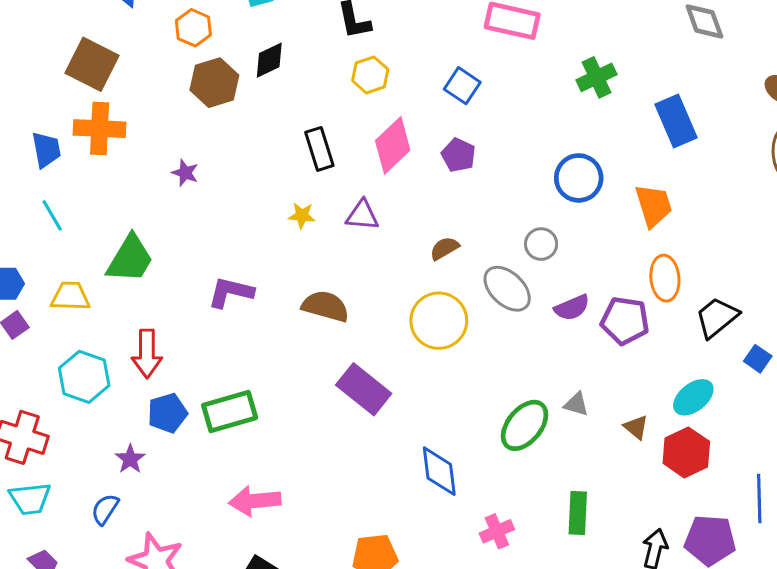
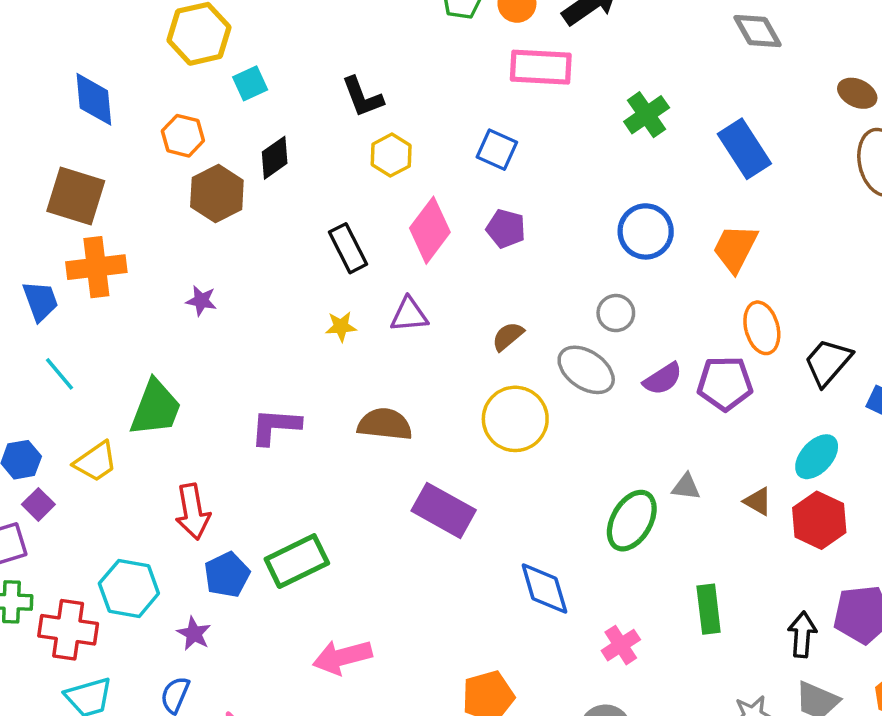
orange trapezoid: (654, 206) -> (735, 248), turned -126
yellow trapezoid: (70, 296) -> (96, 462), turned 153
cyan hexagon: (84, 377) -> (129, 588), moved

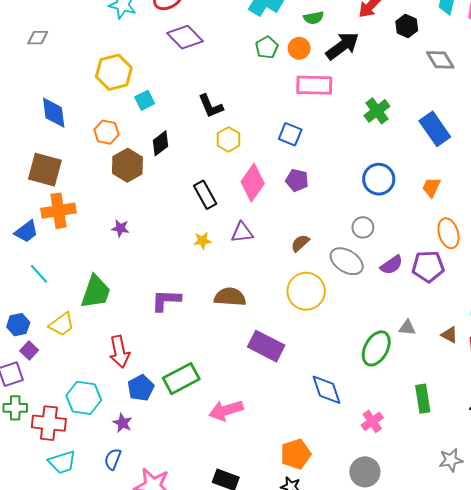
orange trapezoid: (735, 248) -> (431, 187), size x0.7
blue trapezoid: (40, 301) -> (26, 232), turned 75
pink arrow: (342, 657) -> (226, 410), moved

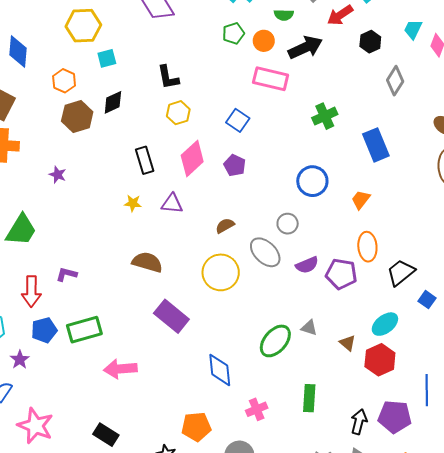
gray diamond: (440, 60) -> (395, 81), turned 52
purple L-shape: (166, 300) -> (66, 274), moved, size x0.7
orange pentagon: (296, 454) -> (196, 427), moved

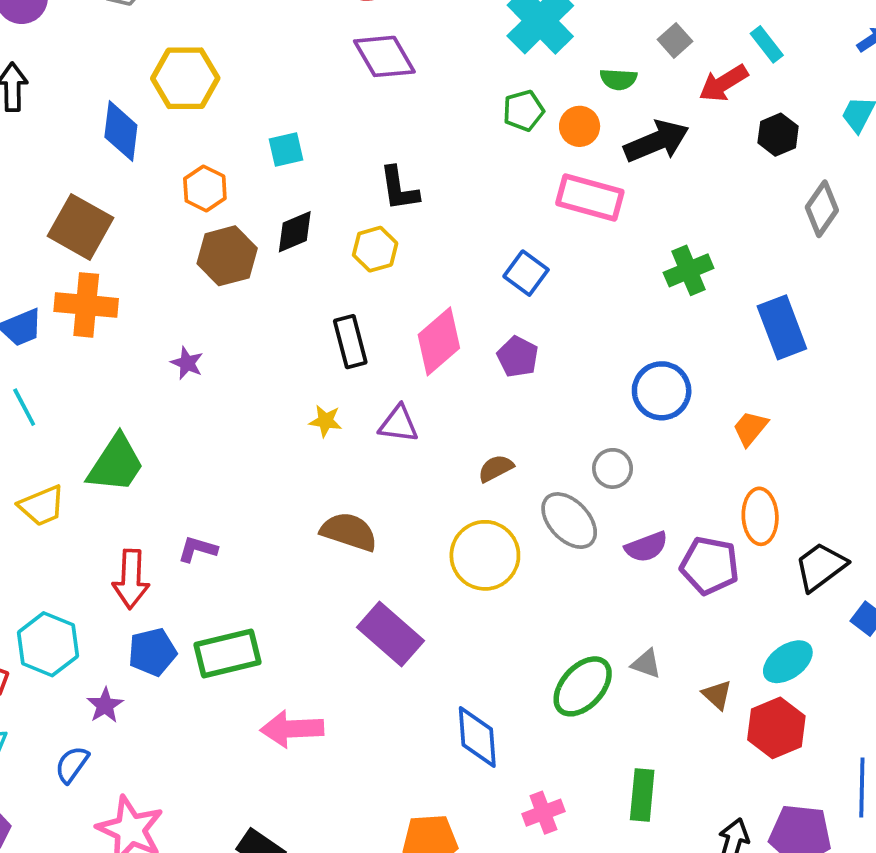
yellow hexagon: (83, 26) -> (185, 78), moved
yellow hexagon: (178, 113) -> (375, 249), moved

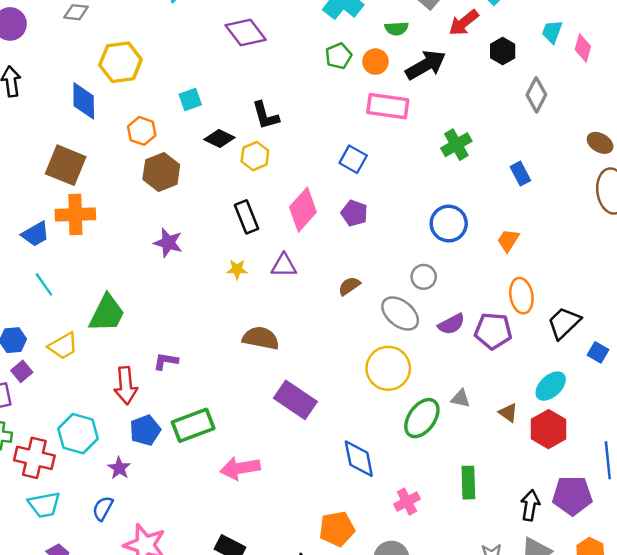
black diamond: (295, 232) -> (219, 138), moved, turned 56
blue rectangle: (782, 327) -> (520, 174), size x0.6
purple star: (187, 363) -> (168, 243), moved, size x1.4
yellow circle: (485, 555) -> (388, 368), moved

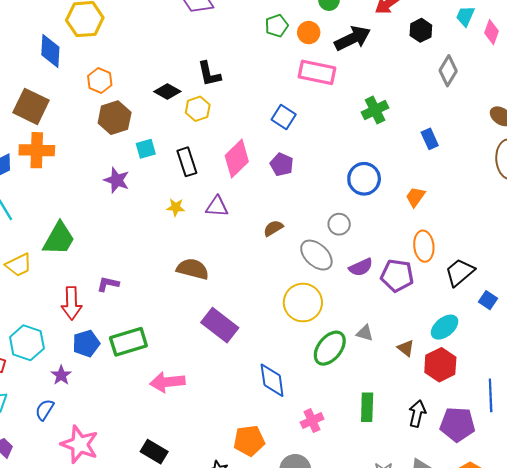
cyan square: (190, 100) -> (146, 149), moved
black arrow: (530, 505) -> (417, 414), moved

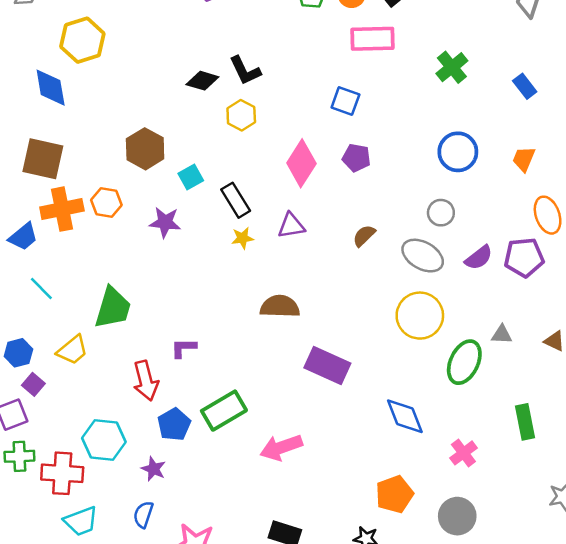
orange hexagon: (100, 80) -> (106, 202), moved
black diamond: (167, 91) -> (202, 81), moved
black rectangle: (187, 162) -> (236, 200), moved

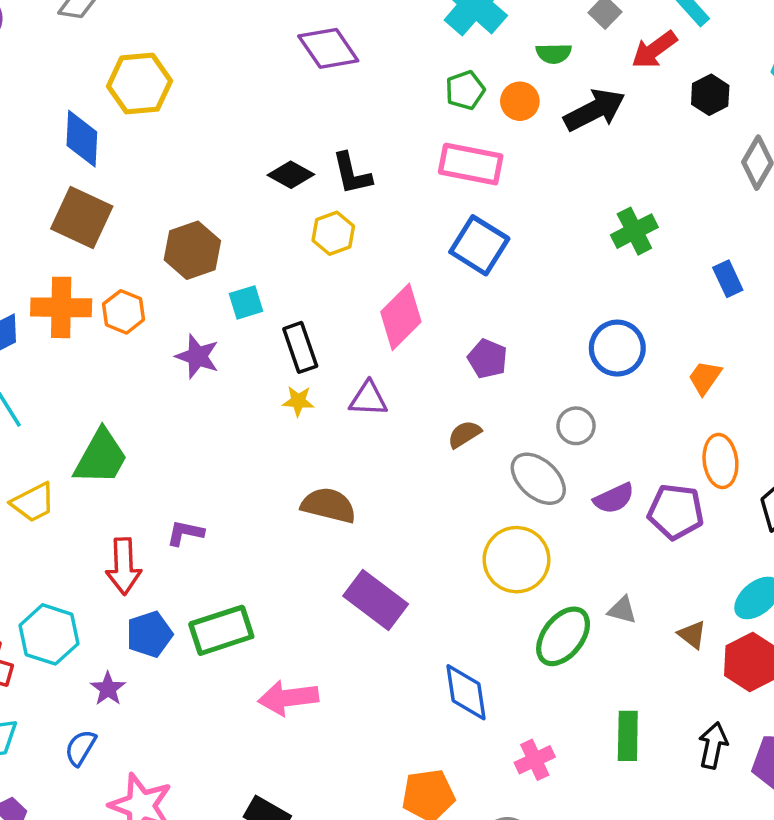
pink rectangle: (372, 39) -> (471, 164), moved
blue square: (345, 101) -> (479, 245), size x1.4
purple pentagon: (356, 158) -> (488, 359), moved
brown square: (43, 159) -> (82, 217), moved

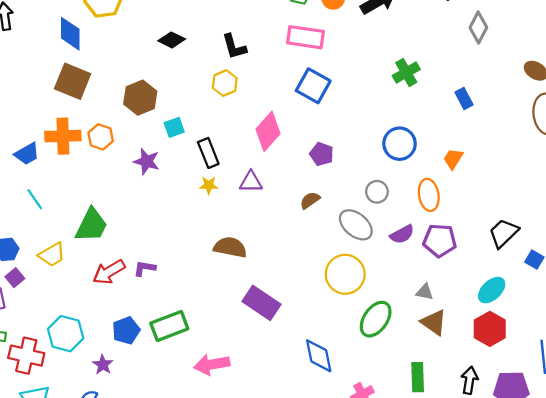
black diamond: (291, 175) -> (172, 40), moved
orange ellipse: (720, 461) -> (429, 195), moved
red arrow: (124, 566) -> (109, 272), moved, turned 64
gray triangle: (622, 610) -> (425, 292), moved
brown triangle: (692, 635) -> (434, 322), moved, size x1.5

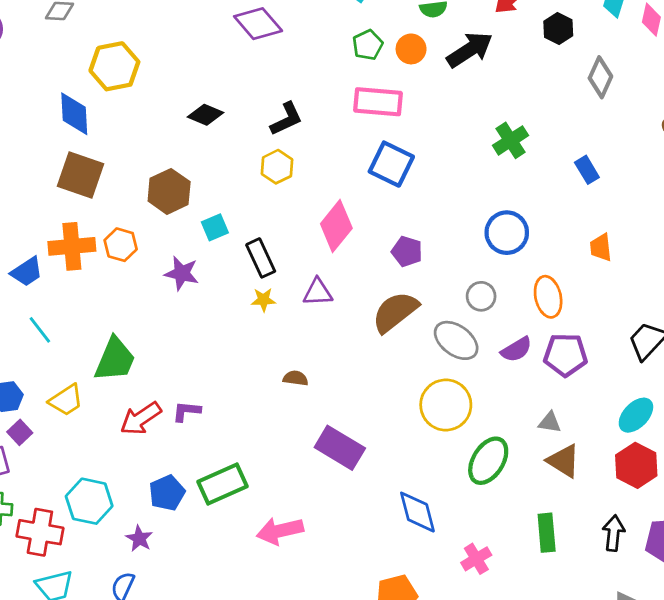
black L-shape: (234, 47) -> (287, 119), turned -96
orange trapezoid: (453, 159) -> (601, 247), moved, turned -35
brown semicircle: (310, 200) -> (395, 312), size x1.8
brown semicircle: (230, 247) -> (296, 378), size x0.6

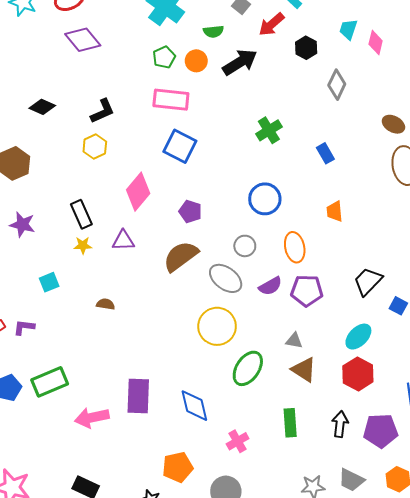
cyan square: (215, 227) -> (49, 282), moved
purple rectangle: (340, 448) -> (138, 396), moved, turned 60

